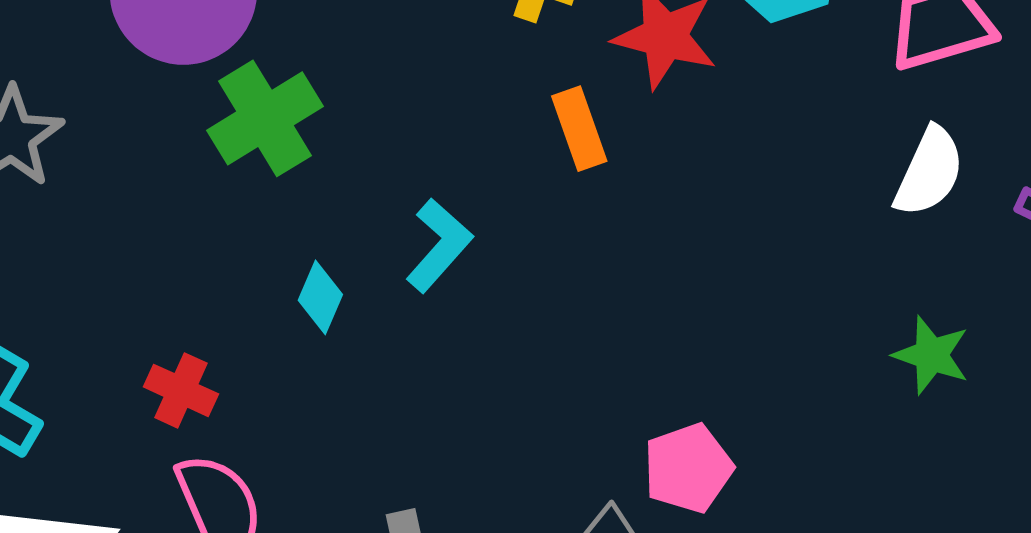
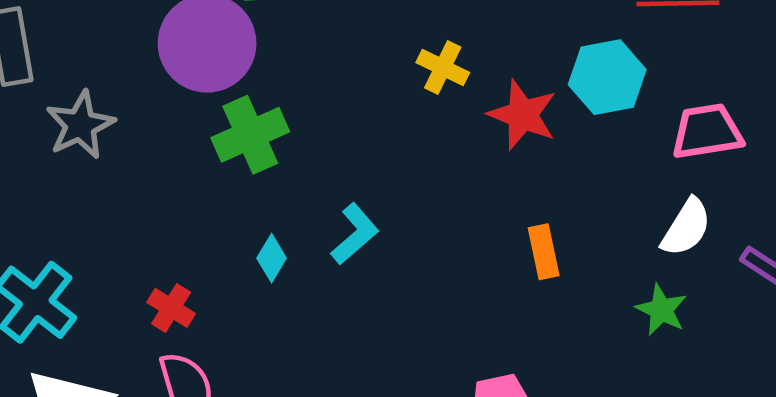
orange rectangle: (579, 129) -> (544, 252), moved
green star: (931, 355) -> (661, 310), moved

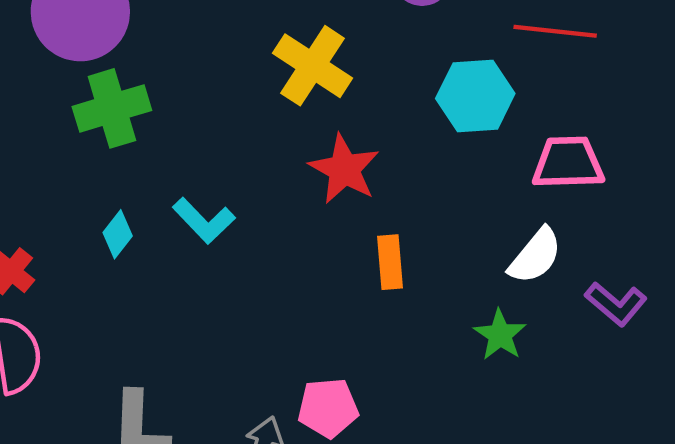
yellow cross: (443, 68) -> (313, 66), size x1.5
red star: (523, 115) -> (344, 169), moved
cyan L-shape: (355, 234) -> (204, 221), turned 80

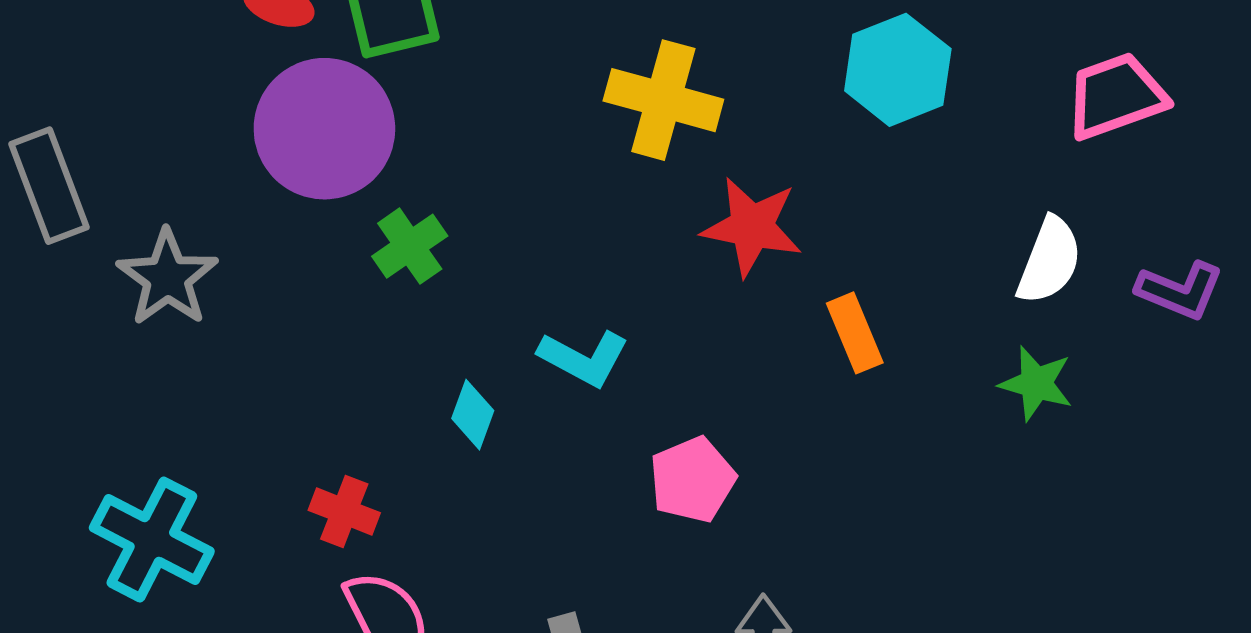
green cross: (112, 108) -> (410, 246), size x0.7
pink trapezoid: (568, 163) -> (1116, 96), moved
pink pentagon: (328, 408) -> (692, 480), moved

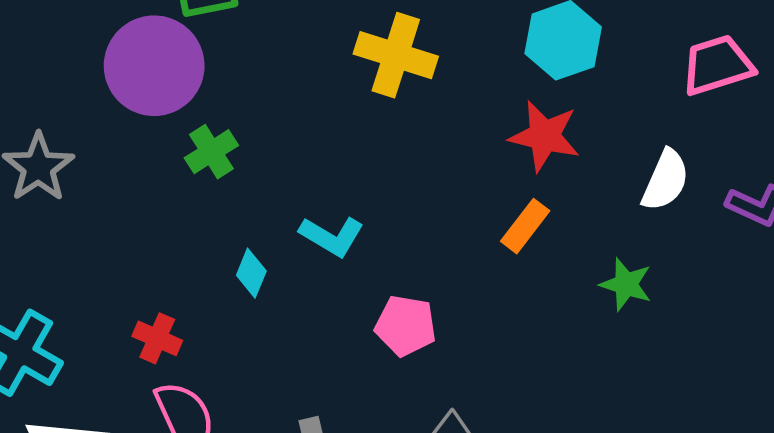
red star: (752, 227) -> (544, 136), moved
orange rectangle: (855, 333) -> (525, 226), turned 58
green star: (1036, 383) -> (626, 284), moved
pink pentagon: (692, 480) -> (406, 326), turned 30

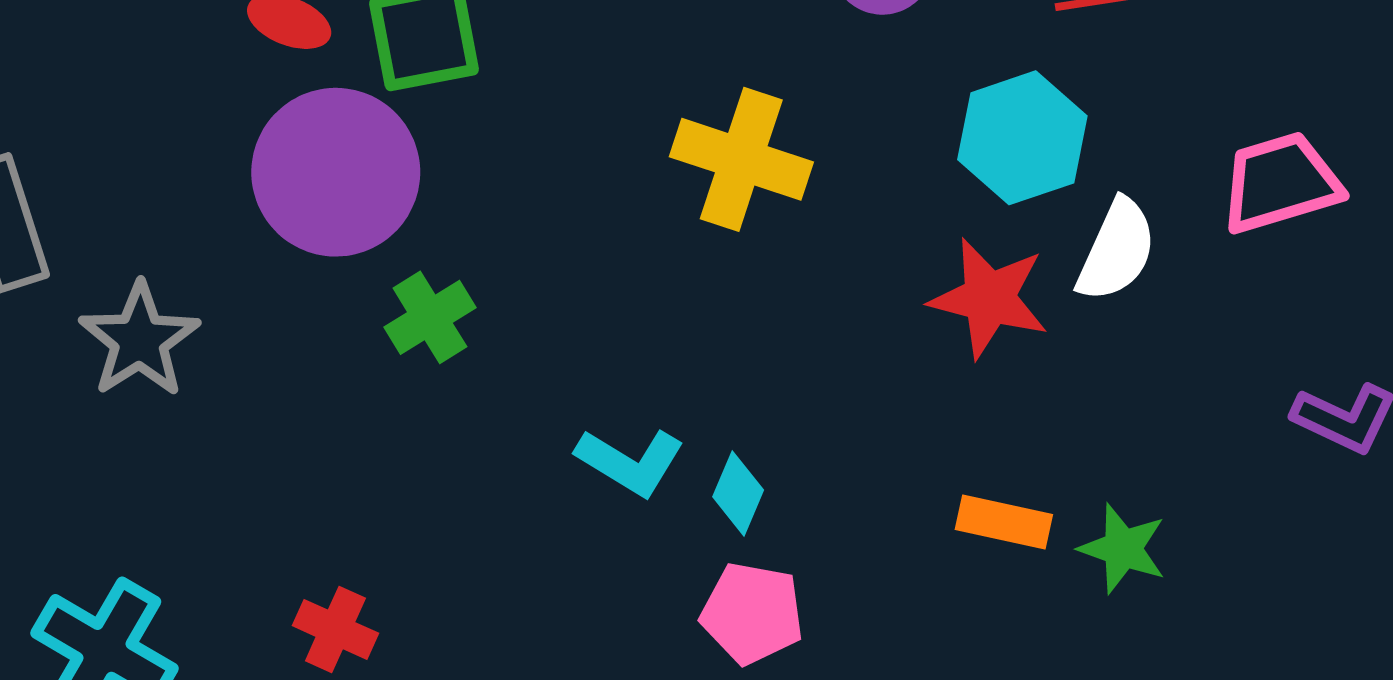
white semicircle: (665, 180) -> (1117, 250), moved
orange rectangle: (525, 226) -> (1004, 522), moved, turned 64
cyan diamond: (251, 273) -> (738, 493), moved

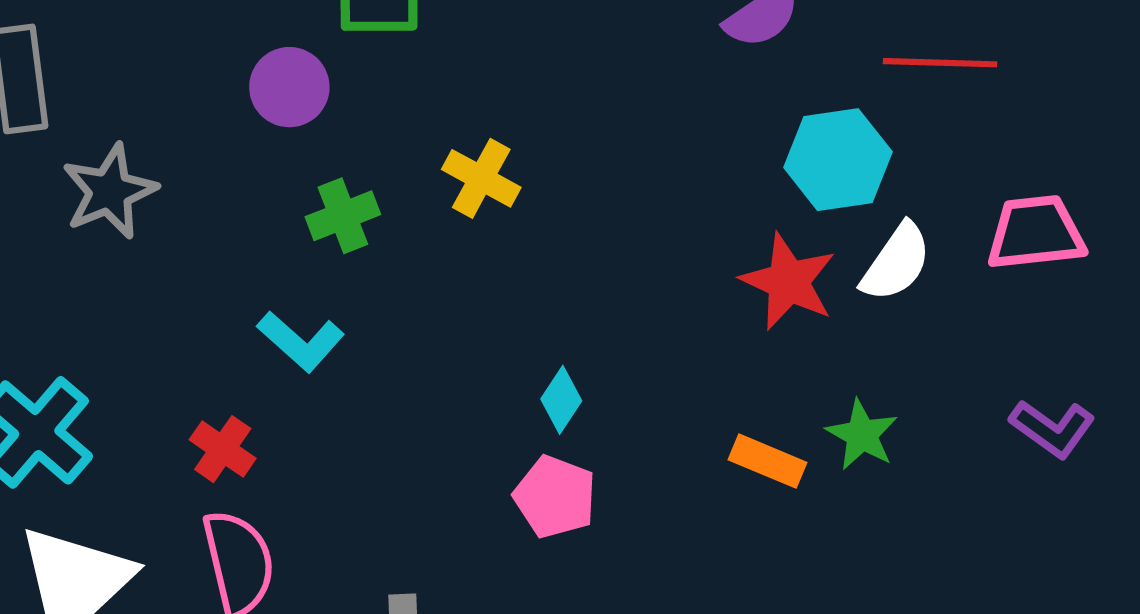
yellow cross: (741, 159) -> (481, 178), moved, size x0.7
purple circle: (336, 172) -> (289, 87), size x0.6
cyan L-shape: (630, 462) -> (301, 341), moved
green star: (1123, 549) -> (862, 435), moved

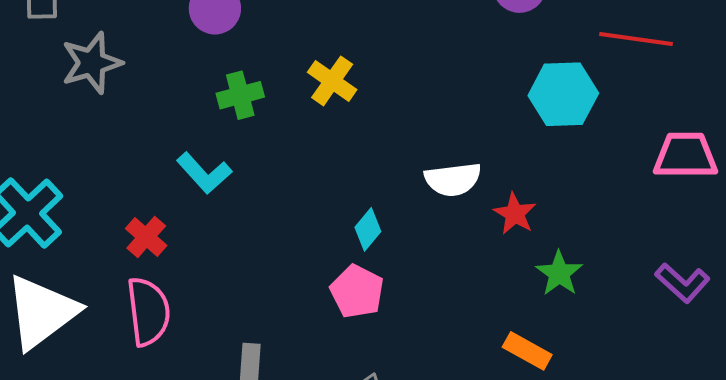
white semicircle: (896, 262) -> (453, 179), moved, turned 42
red star: (788, 282) -> (515, 214), moved, size x0.7
orange rectangle: (767, 461) -> (527, 351), moved

